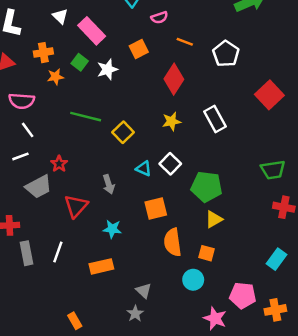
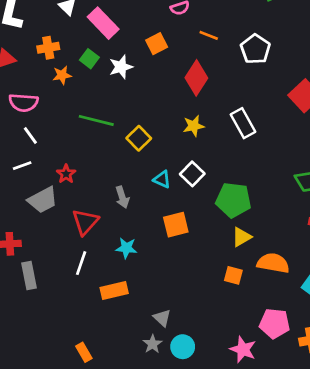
orange semicircle: (173, 242) -> (273, 263), moved, turned 108
white line: (58, 252) -> (81, 263), moved
cyan circle: (193, 280) -> (183, 347), moved

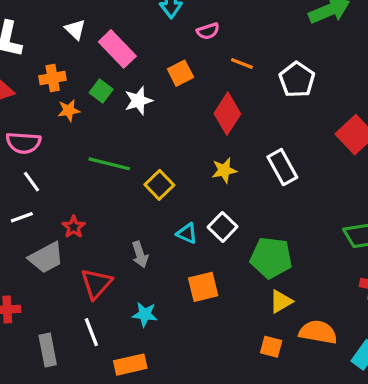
white line: (81, 263) -> (91, 332), turned -40
gray rectangle: (29, 275) -> (48, 350), moved

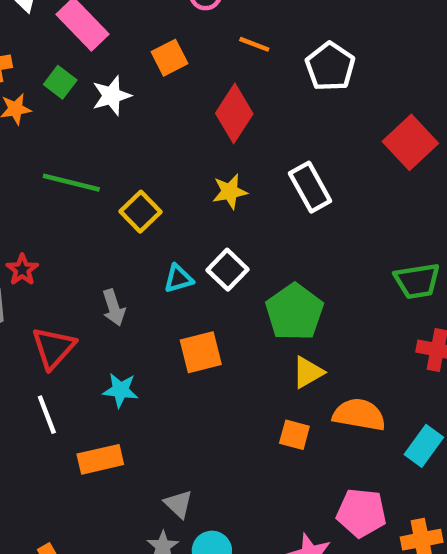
cyan triangle: (187, 233) -> (178, 279), turned -40
green pentagon: (271, 258) -> (294, 312), turned 30

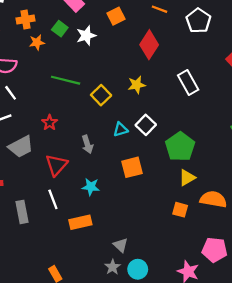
yellow star: (230, 192) -> (137, 85), moved
red star: (22, 270) -> (50, 123), moved

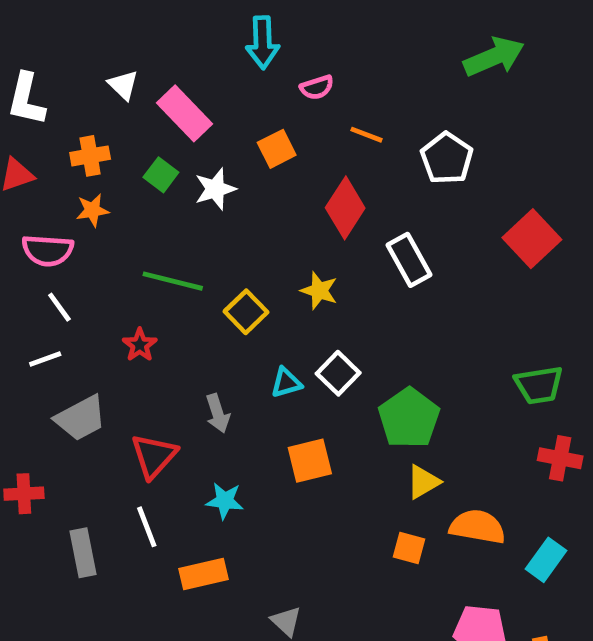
orange star: (37, 42) -> (92, 210), moved
white rectangle: (188, 83) -> (409, 260), moved
yellow star: (137, 85) -> (319, 291), turned 30
red star: (50, 123) -> (140, 345), moved

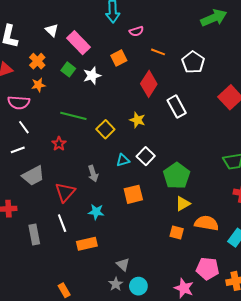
orange cross: (90, 156) -> (37, 61), turned -35

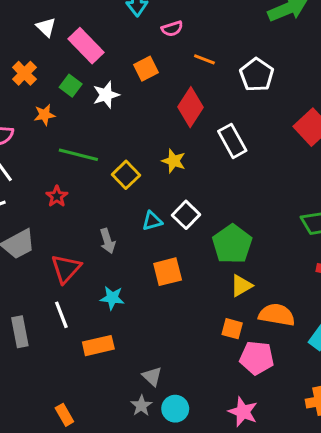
orange star: (38, 85) -> (44, 115), moved
pink pentagon: (208, 269) -> (257, 358), moved

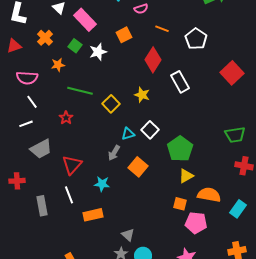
gray arrow: (108, 241) -> (114, 153), moved, turned 49
orange square: (168, 272) -> (138, 167), turned -36

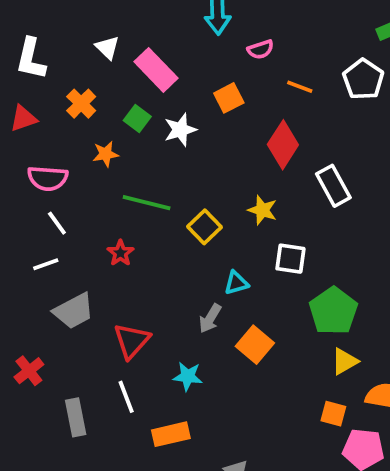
white pentagon: (196, 39) -> (363, 79), moved
white square: (150, 130) -> (290, 259), moved, turned -36
red cross: (17, 181) -> (29, 371), turned -35

